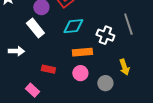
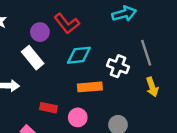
yellow arrow: (124, 67) -> (152, 87), moved
pink circle: (80, 73) -> (78, 117), moved

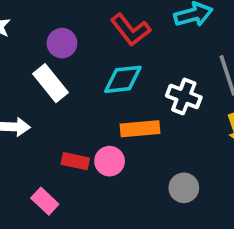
red L-shape: (67, 23) -> (131, 30), moved
pink circle: (78, 117) -> (110, 161), moved

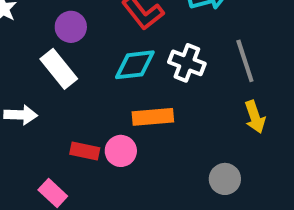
white cross: (184, 96) -> (187, 63), moved
gray circle: (184, 188) -> (225, 179), moved

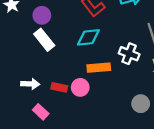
purple circle: (71, 27) -> (42, 15), moved
white cross: (187, 63) -> (129, 54), moved
white arrow: (21, 115) -> (30, 84), moved

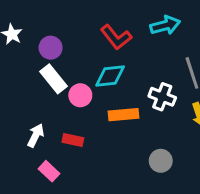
white arrow: (30, 84) -> (36, 135), turned -66
pink circle: (80, 87) -> (80, 95), moved
gray circle: (141, 104) -> (161, 161), moved

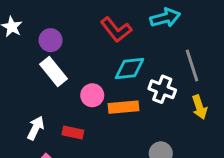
cyan diamond: (110, 76) -> (129, 68), moved
pink circle: (80, 95) -> (92, 95), moved

